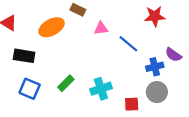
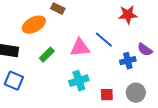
pink triangle: (101, 28) -> (80, 48), moved, size x1.5
green rectangle: (66, 83) -> (47, 55), moved
gray circle: (157, 92) -> (136, 93), moved

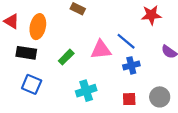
orange ellipse: (34, 25) -> (38, 27), moved, turned -50
blue cross: (128, 61) -> (131, 65), moved
cyan cross: (79, 81) -> (86, 91), moved

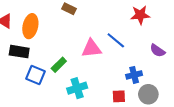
green rectangle: (66, 57) -> (59, 65), moved
blue cross: (131, 65) -> (134, 75), moved
blue square: (32, 84) -> (35, 75), moved

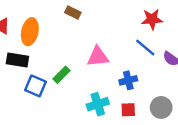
blue line: (116, 40) -> (145, 48), moved
blue cross: (134, 75) -> (128, 80), moved
cyan cross: (77, 88) -> (98, 104), moved

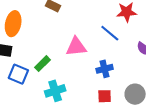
blue line: (145, 48) -> (110, 33), moved
cyan cross: (98, 104) -> (55, 91), moved

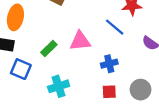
green rectangle: (43, 64) -> (49, 49), moved

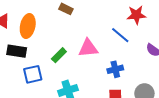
blue square: (21, 69) -> (33, 74), turned -36

